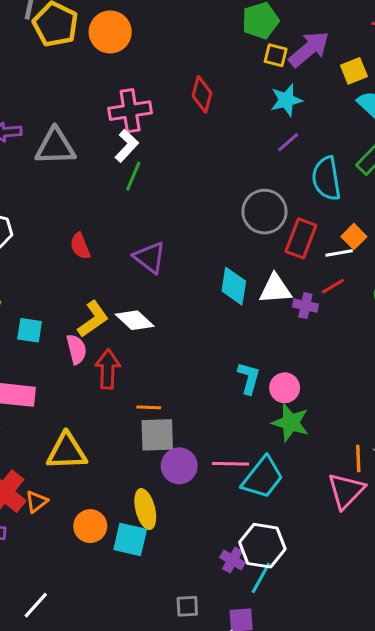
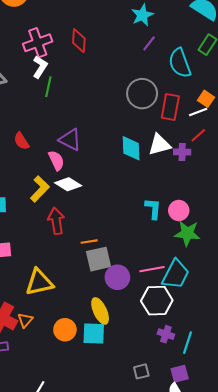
red diamond: (202, 94) -> (79, 41), moved
pink semicircle: (76, 349) -> (56, 160), moved
white hexagon: (262, 546) -> (157, 301), moved

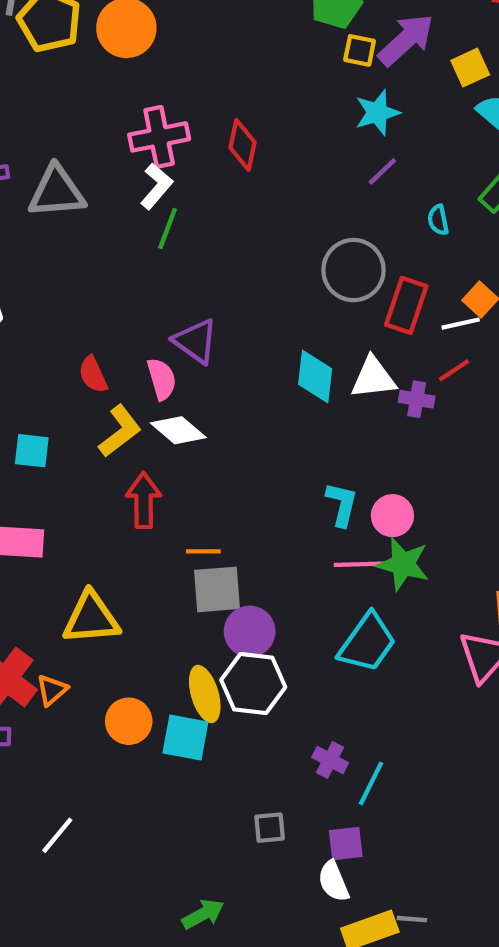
cyan semicircle: (180, 63) -> (438, 220), size x0.5
red semicircle: (21, 141) -> (93, 375), moved
pink line: (152, 269) -> (360, 564), moved
white hexagon: (157, 301) -> (253, 684), moved

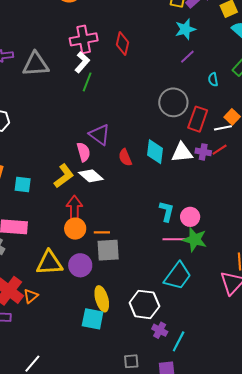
red semicircle: (93, 375) -> (125, 157), moved
purple cross: (417, 399) -> (203, 152), moved
purple circle: (250, 631) -> (80, 265), moved
white hexagon: (253, 684) -> (144, 304), moved
orange circle: (129, 721) -> (75, 229), moved

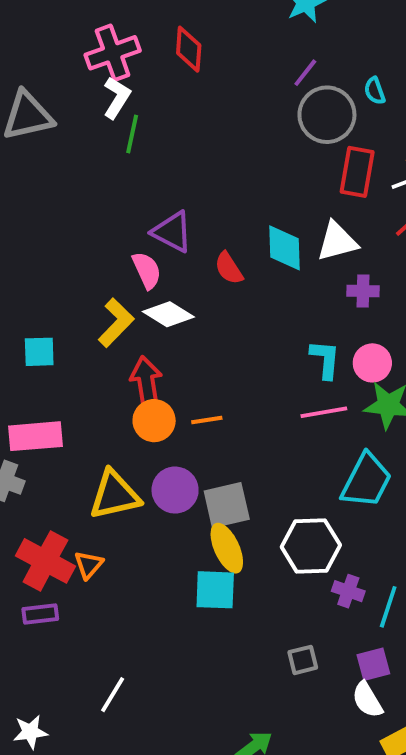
purple line: (187, 57) -> (305, 73), moved
gray circle: (173, 102) -> (327, 115), moved
purple cross: (203, 152) -> (363, 291), moved
pink line: (175, 239) -> (324, 412), moved
gray square: (108, 250) -> (227, 505), moved

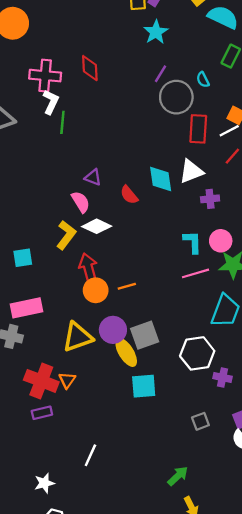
pink cross: (113, 53) -> (45, 76), turned 32
purple triangle: (172, 232) -> (93, 177), size x0.7
yellow ellipse: (227, 548) -> (126, 352), moved

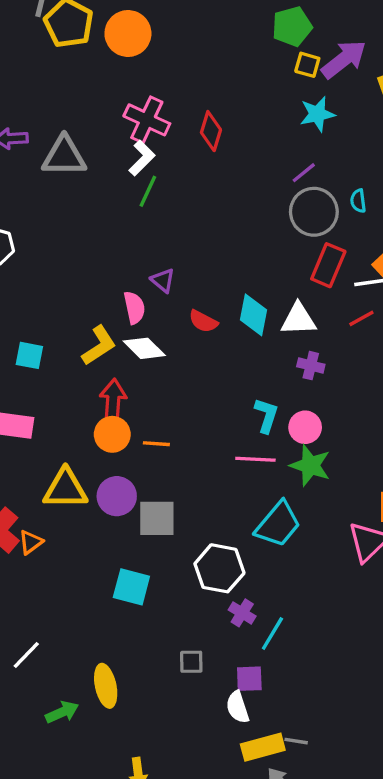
red semicircle: (129, 195) -> (203, 321), turned -42
yellow ellipse: (126, 352) -> (106, 686), moved
green arrow: (178, 476) -> (62, 712), moved

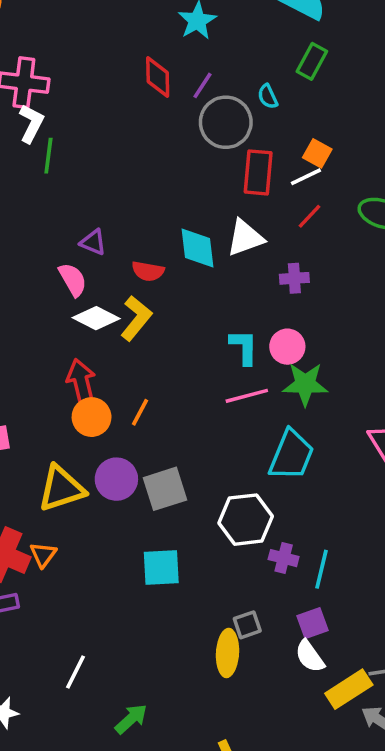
red diamond: (211, 131) -> (158, 77), moved
yellow L-shape: (99, 346) -> (136, 318), moved
purple cross: (311, 366) -> (294, 278), moved
orange line: (156, 444) -> (140, 412), turned -48
yellow ellipse: (106, 686) -> (228, 653), moved, turned 33

